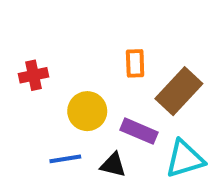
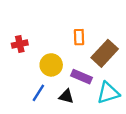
blue line: (65, 159) -> (38, 93), turned -48

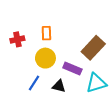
orange rectangle: (79, 37) -> (46, 33), moved

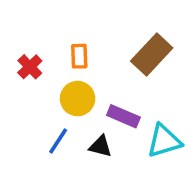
red cross: (17, 39) -> (30, 67), turned -32
brown rectangle: (93, 48) -> (152, 54), moved

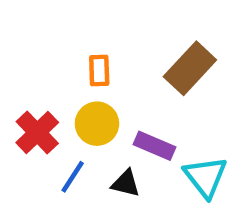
red cross: (30, 67) -> (37, 132), moved, size x1.4
cyan triangle: (164, 141) -> (205, 177), turned -51

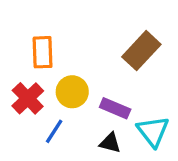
orange rectangle: (99, 71) -> (43, 52), moved, size x1.4
black triangle: (126, 183) -> (110, 143), moved

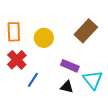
orange rectangle: (43, 52) -> (14, 32), moved
yellow circle: (72, 92) -> (44, 38), moved

